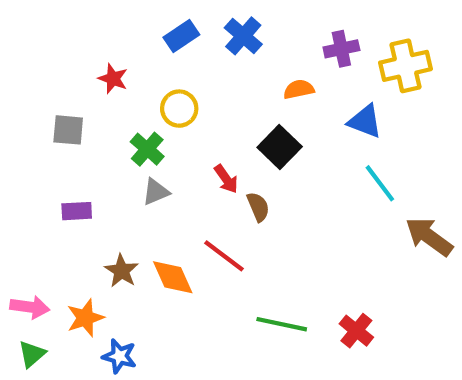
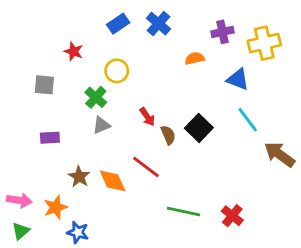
black square: (280, 147) -> (199, 128), moved

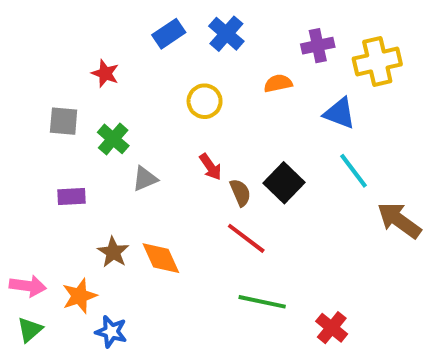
yellow circle: (117, 71) -> (205, 101), moved
green cross: (96, 97) -> (113, 139), moved
red line: (146, 167) -> (246, 238), moved
red cross: (232, 216) -> (332, 328), moved

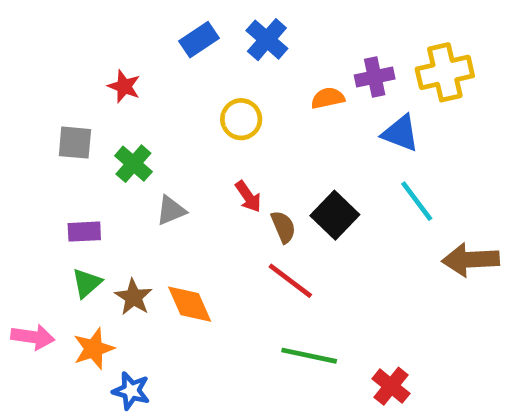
purple cross: (318, 46) -> (375, 77), moved
brown arrow: (399, 220) -> (471, 260), turned -39
green triangle: (30, 330) -> (87, 283), moved

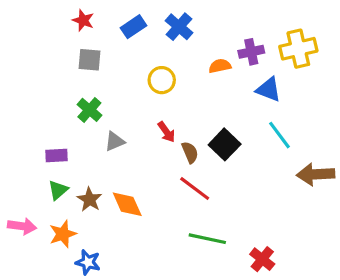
red star: (124, 86) -> (83, 20), moved
gray square: (75, 143) -> (89, 60), moved

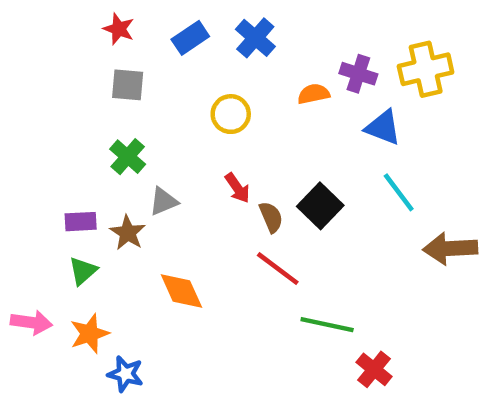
purple cross: (251, 52) -> (358, 74), turned 30
brown star: (89, 199) -> (128, 233), moved
green line: (207, 239) -> (327, 325), moved

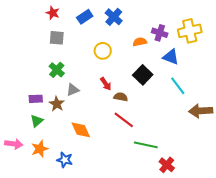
black square: (320, 206) -> (143, 75), moved
brown semicircle: (271, 217) -> (121, 97), turned -56
blue star: (125, 374) -> (65, 160), moved

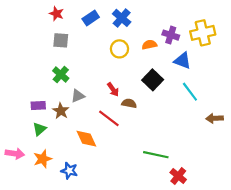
yellow circle: (103, 51) -> (119, 49), moved
brown arrow: (201, 111) -> (215, 118), size x0.7
red line: (124, 120) -> (109, 118), moved

